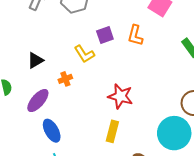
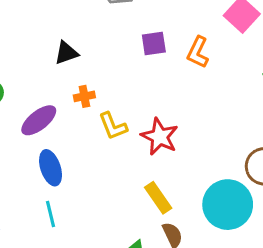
yellow L-shape: (84, 54) -> (113, 126), moved
black triangle: (35, 60) -> (66, 53), moved
yellow rectangle: (112, 131) -> (158, 198), moved, turned -60

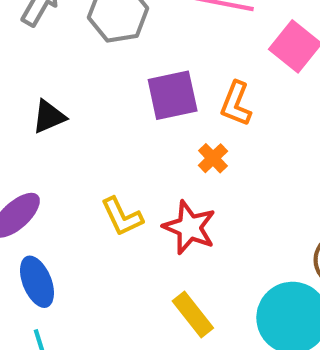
purple square: (154, 43) -> (173, 95), size x1.4
orange cross: (84, 96) -> (213, 158), moved, turned -30

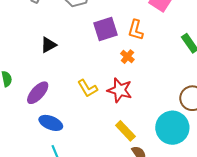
blue ellipse: (37, 282) -> (51, 123), turned -40

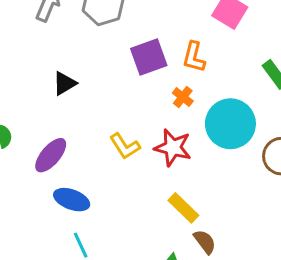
cyan circle: (172, 128) -> (230, 124), moved

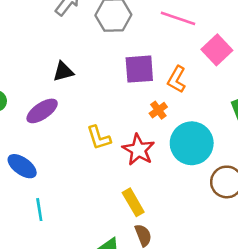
purple ellipse: (51, 155) -> (42, 111), moved
blue ellipse: (72, 200) -> (22, 166), moved

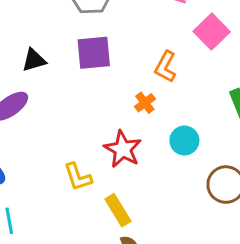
purple square: (139, 69) -> (94, 53), moved
yellow L-shape: (99, 138) -> (78, 177), moved
cyan circle: (192, 143) -> (184, 140), size x0.6

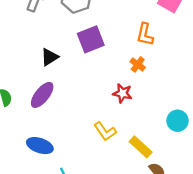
cyan circle: (184, 140) -> (177, 121), moved
red star: (123, 149) -> (122, 93), moved, size x0.7

